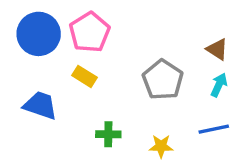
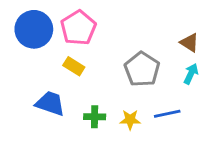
blue trapezoid: (40, 105) -> (50, 103), moved
blue line: (214, 129) -> (167, 114), moved
yellow star: (161, 146) -> (130, 120), moved

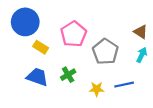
pink pentagon: (78, 28) -> (74, 34), moved
yellow rectangle: (74, 66) -> (41, 47), moved
green cross: (95, 117) -> (68, 75), moved, turned -32

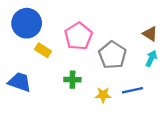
green cross: (68, 75) -> (72, 80), turned 32
blue trapezoid: (37, 77) -> (20, 82), moved

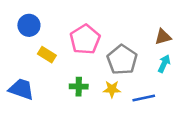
blue circle: (27, 23) -> (29, 25), size x0.7
brown triangle: (150, 34) -> (163, 37), turned -49
yellow star: (103, 95) -> (112, 89), moved

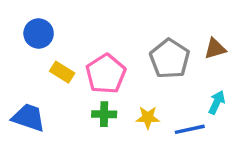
pink pentagon: (85, 39) -> (106, 74), moved
gray pentagon: (122, 60) -> (170, 59), moved
cyan arrow: (164, 64) -> (217, 102), moved

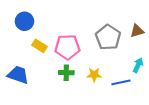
pink pentagon: (106, 74) -> (67, 47), turned 30

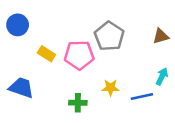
blue circle: (24, 21) -> (18, 25), moved
gray pentagon: (108, 37) -> (109, 36), moved
green cross: (66, 73) -> (78, 103), moved

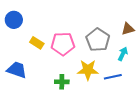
gray pentagon: (109, 36) -> (98, 40), moved
cyan arrow: (162, 76) -> (123, 54), moved
yellow star: (111, 88) -> (88, 70), size x1.5

